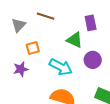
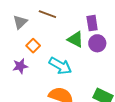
orange square: (33, 48) -> (33, 46), turned -32
purple circle: (93, 60) -> (97, 43), moved

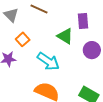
gray triangle: (20, 22) -> (11, 15), turned -35
purple circle: (97, 43) -> (92, 50), moved

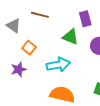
cyan arrow: (48, 61) -> (58, 65), turned -35

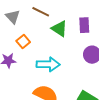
green triangle: (70, 37) -> (59, 29), moved

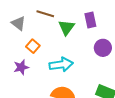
green triangle: (59, 29) -> (67, 27), turned 42

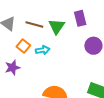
brown line: (45, 14) -> (34, 24), moved
cyan arrow: (61, 65) -> (43, 50), moved, size x0.6

